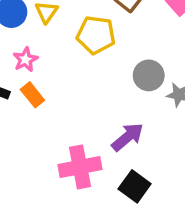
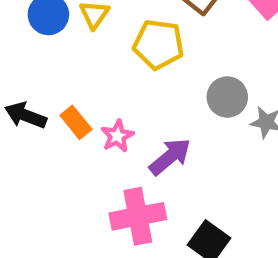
pink star: (25, 60) -> (117, 136), moved
purple arrow: (128, 137) -> (170, 157), moved

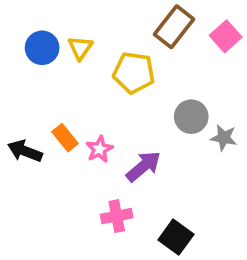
black arrow: (25, 115) -> (25, 151), moved
pink cross: (138, 216) -> (117, 216), size x0.7

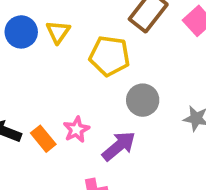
gray circle: (191, 117) -> (143, 100), moved
orange rectangle: (65, 138) -> (43, 139), moved

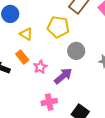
yellow triangle: (58, 32) -> (26, 34), moved, turned -32
orange rectangle: (43, 139) -> (22, 57), moved

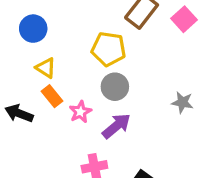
yellow triangle: (26, 34) -> (46, 68), moved
gray circle: (76, 51) -> (115, 87), moved

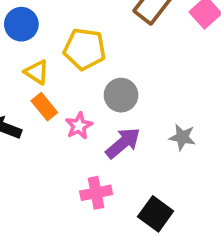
yellow pentagon: (109, 49) -> (85, 49), moved
gray star: (182, 102) -> (182, 137), moved

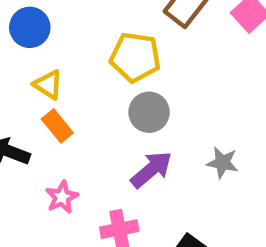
yellow pentagon: (85, 49) -> (135, 57), moved
pink star: (79, 126) -> (62, 197), moved

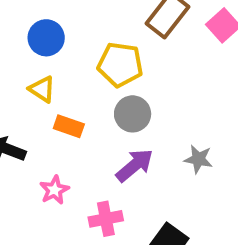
blue circle: (30, 27) -> (46, 38), moved
orange rectangle: (57, 126) -> (69, 126), moved, turned -32

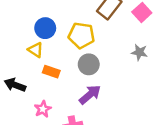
blue circle: (46, 38) -> (45, 28), moved
gray star: (198, 159) -> (139, 52), moved

